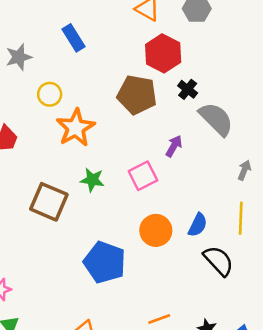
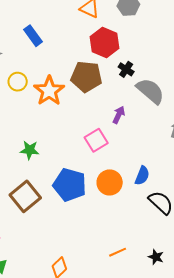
orange star: (76, 128) -> (49, 91), moved
green star: (92, 180) -> (30, 150), moved
brown square: (49, 202) -> (25, 196), moved, turned 32
blue pentagon: (105, 262) -> (70, 185), moved

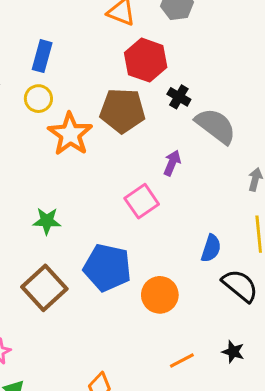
blue rectangle: (33, 36) -> (42, 56), turned 55
yellow circle: (18, 82) -> (38, 99), moved
orange circle: (110, 182) -> (160, 295), moved
black star: (156, 257) -> (233, 352), moved

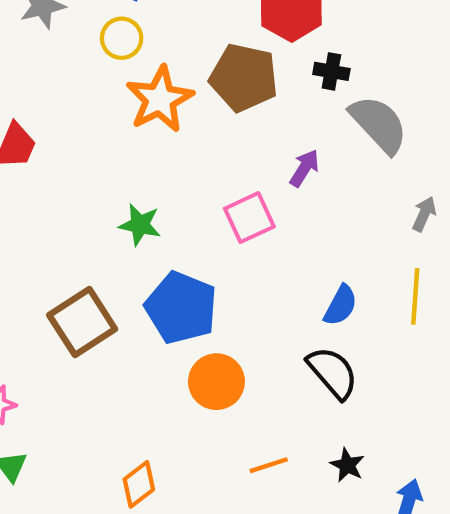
black cross: (179, 97) -> (331, 71), turned -30
green star: (47, 221) -> (140, 225), moved
black semicircle: (240, 286) -> (333, 373), moved
orange circle: (160, 295) -> (216, 382), moved

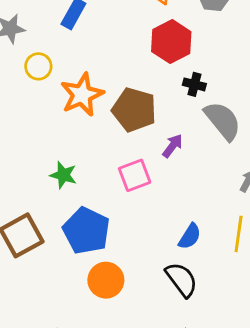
yellow circle: (122, 38) -> (38, 66), moved
brown pentagon: (244, 78) -> (134, 110), moved

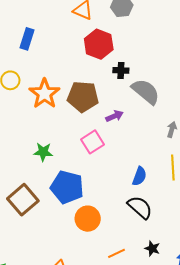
purple arrow: (173, 146) -> (115, 116), turned 42

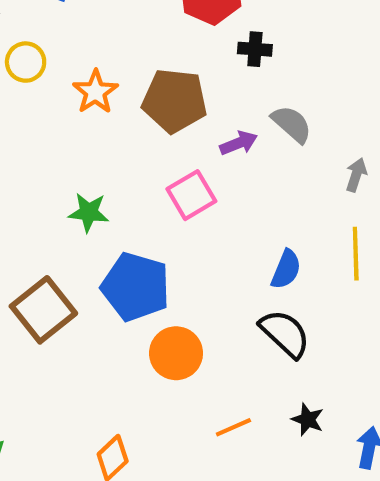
gray semicircle: (146, 92) -> (292, 124), moved, size x0.7
orange star: (44, 94) -> (95, 92), size x0.7

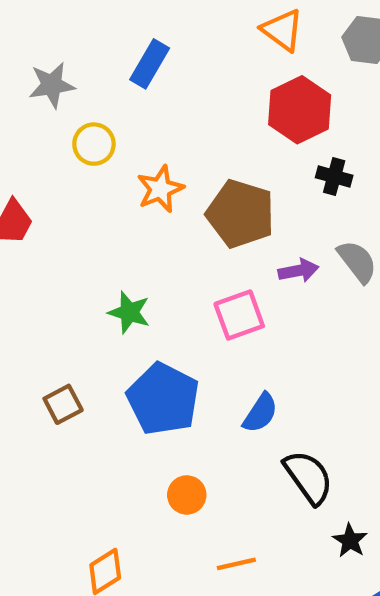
blue semicircle: (286, 269) -> (260, 413), moved
brown square: (43, 310) -> (63, 404), size x0.6
orange circle: (176, 353) -> (187, 495), moved, size x0.7
black star: (308, 420) -> (350, 541), moved

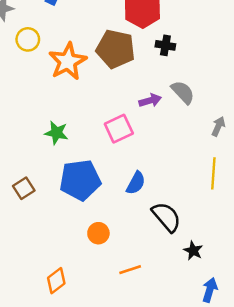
orange star: (160, 189) -> (68, 61), size x1.4
brown pentagon: (241, 214) -> (116, 49), moved
blue pentagon: (163, 399) -> (80, 180), turned -30

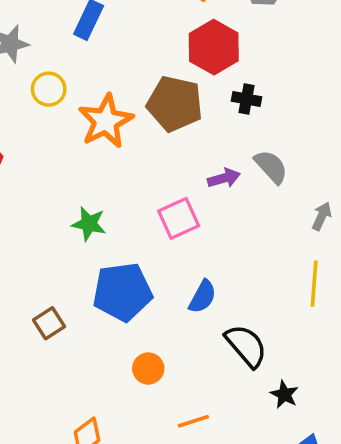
brown square: (24, 188) -> (49, 323), moved

